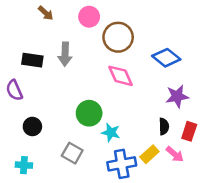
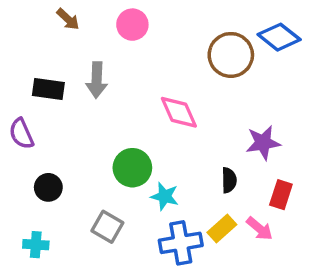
brown circle: (118, 37) -> (231, 55), moved
blue diamond: (166, 58) -> (279, 37), moved
black semicircle: (164, 126) -> (229, 180), moved

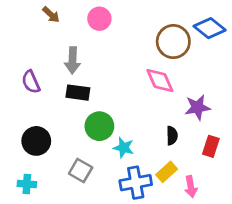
black rectangle: (48, 89) -> (78, 93), moved
pink diamond: (179, 112) -> (160, 81), moved
purple semicircle: (21, 134) -> (31, 82), moved
black circle: (48, 187) -> (36, 141), size x1.4
pink arrow: (259, 229) -> (191, 187), moved, turned 40

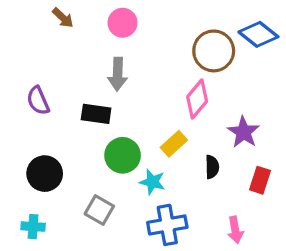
gray arrow: (73, 60) -> (118, 74), moved
pink diamond: (160, 81) -> (197, 99), turned 64
purple star: (197, 107) -> (244, 132), turned -30
yellow rectangle: (167, 172) -> (174, 144), moved

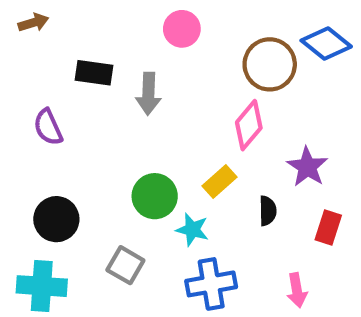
brown arrow: (63, 18) -> (33, 23), moved, turned -60
pink circle: (123, 23) -> (182, 29), moved
black rectangle: (96, 114) -> (94, 73), moved
cyan cross: (33, 227) -> (42, 286), size x1.6

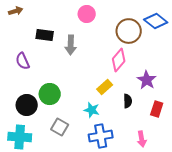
green circle: (155, 196) -> (50, 94), moved

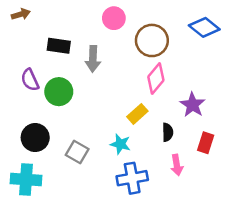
brown circle: (129, 31) -> (152, 40), moved
green circle: (50, 94) -> (59, 92), moved
gray square: (60, 127) -> (77, 152), moved
pink arrow: (142, 139) -> (177, 165), moved

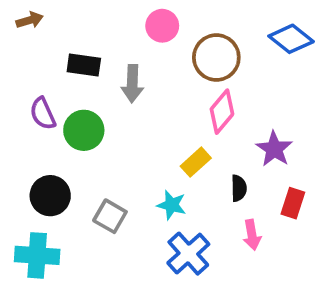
blue cross: (132, 178) -> (188, 254), turned -32

